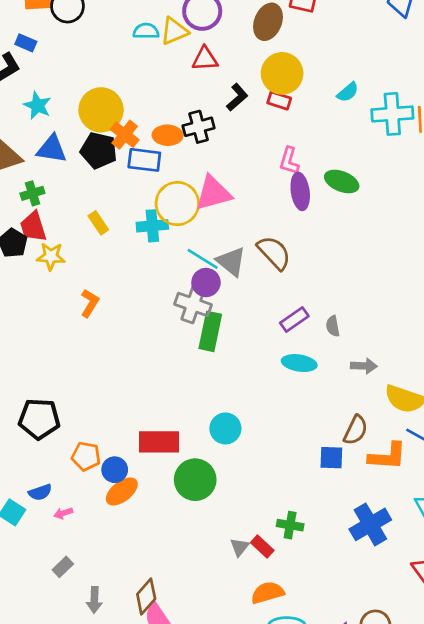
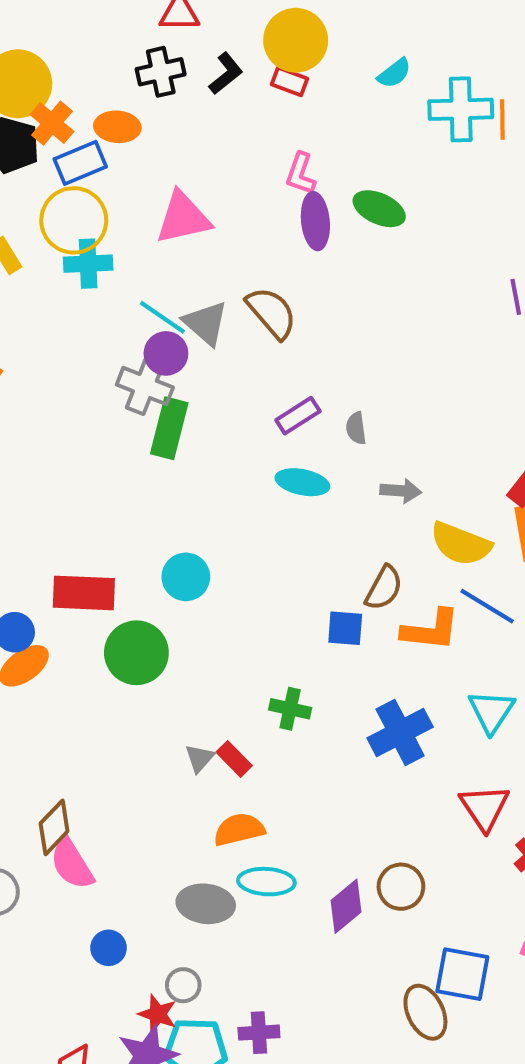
black cross: (199, 127) -> (161, 72), moved
blue rectangle: (144, 160) -> (80, 163), turned -32
yellow circle: (177, 204) -> (74, 220), moved
green cross: (290, 525) -> (290, 709), moved

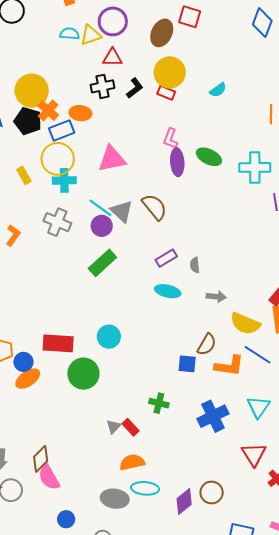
cyan cross: (461, 109) -> (255, 167), moved
gray cross: (145, 386) -> (57, 222), moved
green rectangle: (169, 428) -> (102, 263), turned 32

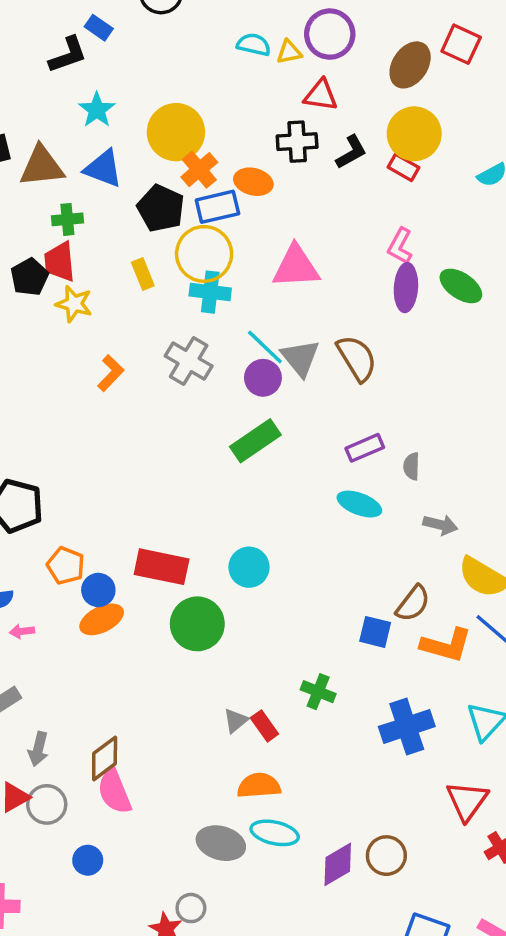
yellow triangle: (91, 35) -> (289, 52), size x0.7
black pentagon: (28, 121) -> (161, 208), moved
blue circle: (66, 519) -> (88, 860), moved

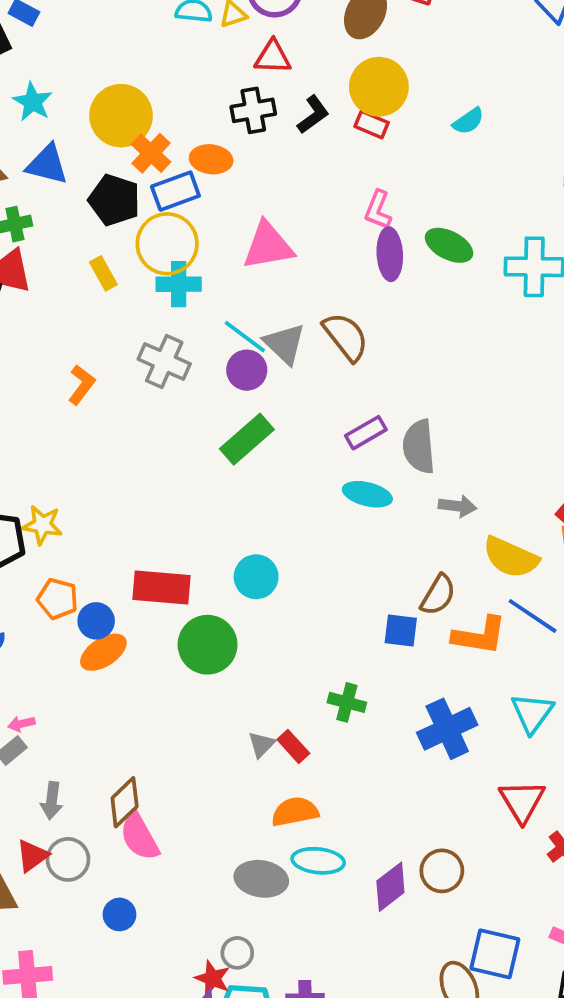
yellow star: (74, 304) -> (42, 525), moved
gray semicircle: (412, 466) -> (419, 447), size x1.8
pink arrow: (22, 631) -> (21, 724), moved

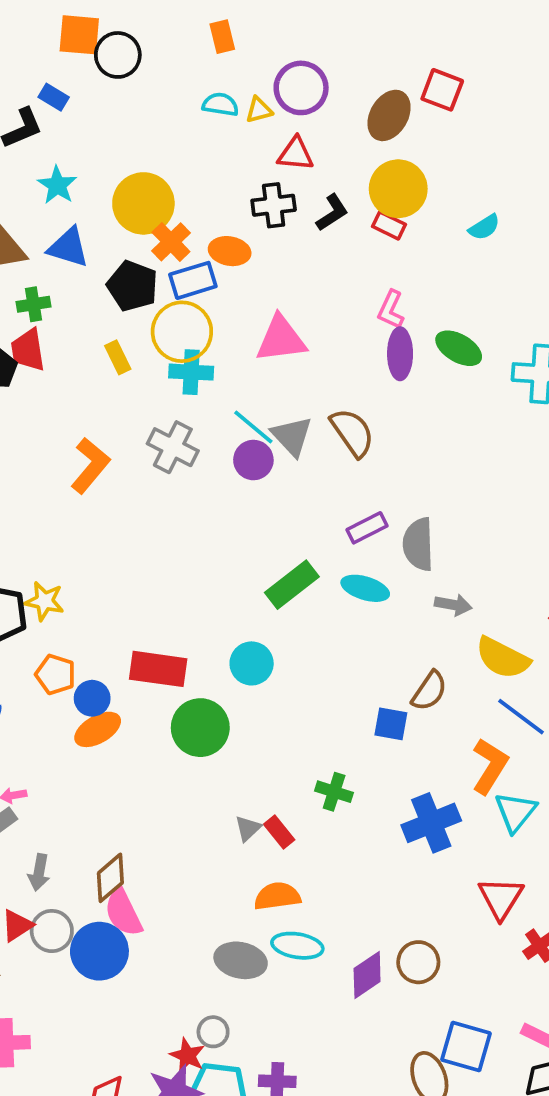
orange L-shape: (81, 385) -> (90, 466), size x1.4
green rectangle: (247, 439) -> (292, 585), moved
orange L-shape: (479, 636) -> (490, 766), moved, turned -70
blue circle: (119, 914) -> (99, 951), moved, size x1.8

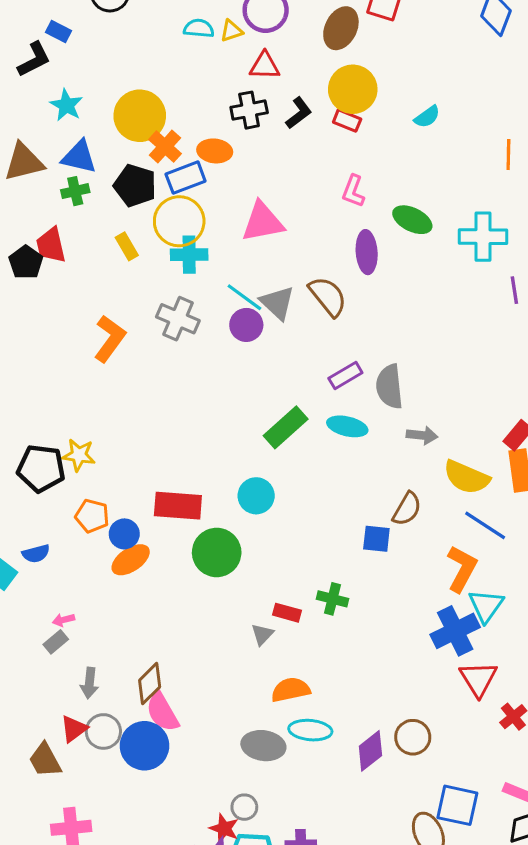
green cross: (33, 304) -> (75, 191), moved
purple ellipse: (400, 354) -> (367, 252), moved
blue cross: (431, 823) -> (455, 631), moved
red rectangle: (279, 832) -> (287, 613), moved, turned -32

